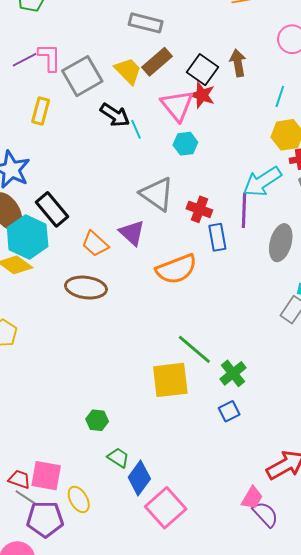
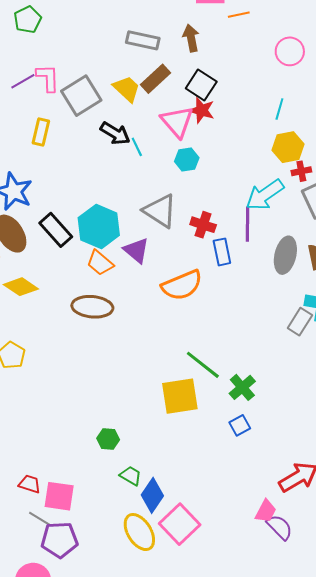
brown arrow: (238, 63) -> (191, 38), moved
cyan hexagon: (28, 237) -> (99, 226), moved
red trapezoid: (19, 479) -> (30, 484), moved
yellow ellipse: (79, 499) -> (139, 532), moved, size x1.4

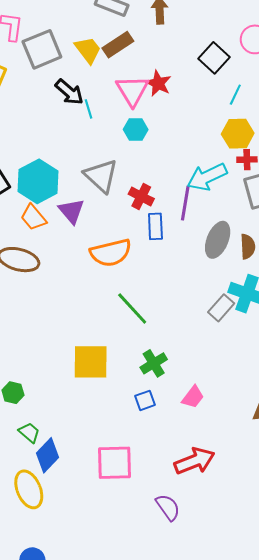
black square: (201, 85) -> (214, 58), moved
green line: (203, 365) -> (132, 309), moved
pink trapezoid: (266, 511) -> (193, 397), moved
pink square: (180, 524) -> (115, 463), moved, turned 33

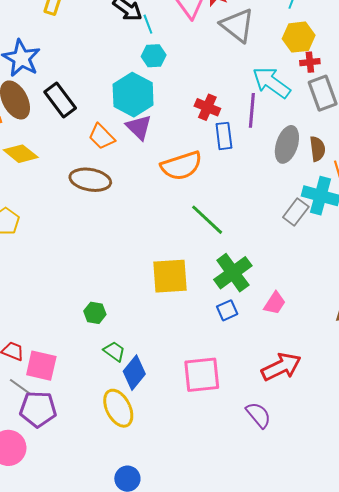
cyan hexagon: (136, 130) -> (154, 56), moved
gray triangle: (101, 176) -> (237, 25), moved
cyan arrow: (207, 177) -> (271, 83), turned 66
cyan hexagon: (38, 181) -> (133, 95), moved
green cross: (154, 363) -> (233, 273), size x1.4

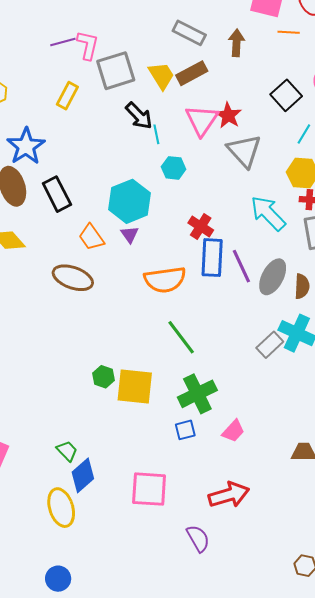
cyan hexagon: (154, 56) -> (174, 168), moved
purple line: (252, 110) -> (241, 266), moved, turned -40
purple triangle: (139, 127) -> (130, 234), size x0.7
blue rectangle: (224, 136) -> (212, 258), size x1.4
green hexagon: (95, 313) -> (103, 377), moved

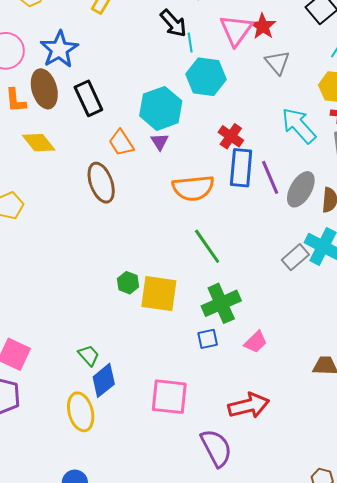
gray triangle: (244, 151) -> (277, 62), size x0.7
cyan hexagon: (174, 168) -> (206, 77), size x1.6
brown ellipse: (73, 278) -> (101, 183), turned 48
purple semicircle: (198, 538) -> (216, 448), size x1.4

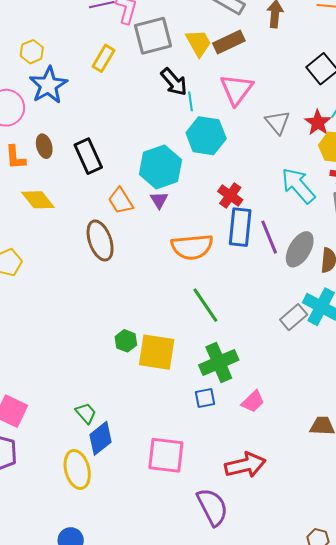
red star: (263, 26) -> (318, 123), moved
blue star: (59, 49) -> (48, 85), moved
brown ellipse: (44, 89) -> (44, 146), size x0.6

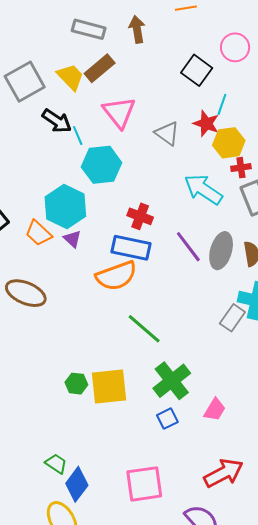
orange trapezoid: (121, 201) -> (38, 233), moved
blue rectangle: (240, 227) -> (131, 248), moved, turned -69
brown ellipse: (100, 240) -> (26, 293), turned -33

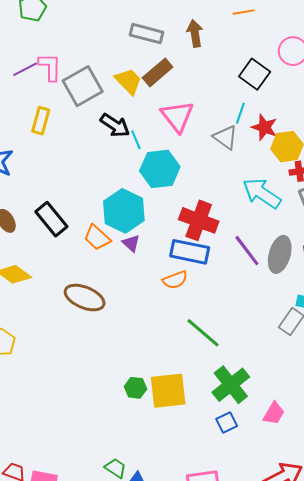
cyan line: (222, 104) -> (240, 113), moved
red cross: (140, 216) -> (199, 220), size x1.5
orange semicircle: (116, 276) -> (175, 280), size x0.6

